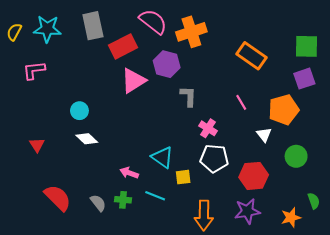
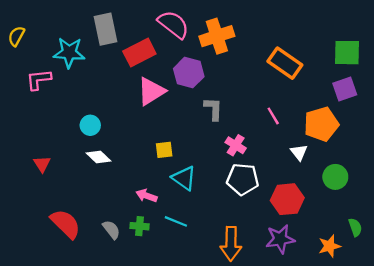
cyan star: (47, 29) -> (69, 53), moved
yellow square: (183, 177) -> (164, 150), moved

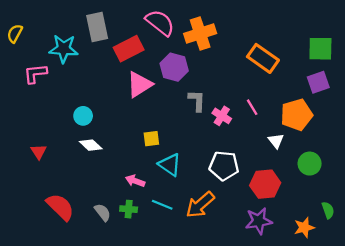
pink cross: (236, 145) -> (222, 116), moved
orange arrow: (231, 244) -> (200, 205), moved, turned 48

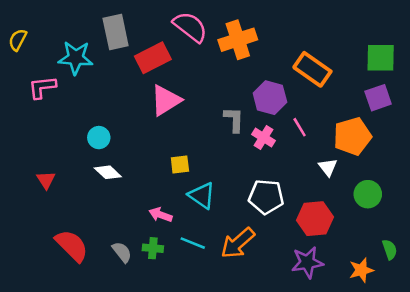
purple hexagon: (174, 67) -> (270, 98), moved

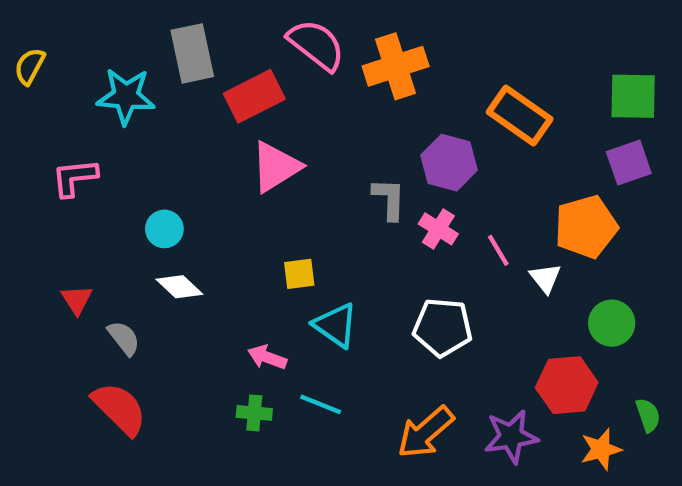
pink L-shape: (42, 87) -> (75, 178), moved
pink line: (300, 127) -> (498, 250), moved
red hexagon: (315, 219) -> (567, 385), moved
orange arrow: (238, 243) -> (425, 432), moved
gray semicircle: (122, 252) -> (124, 338), moved

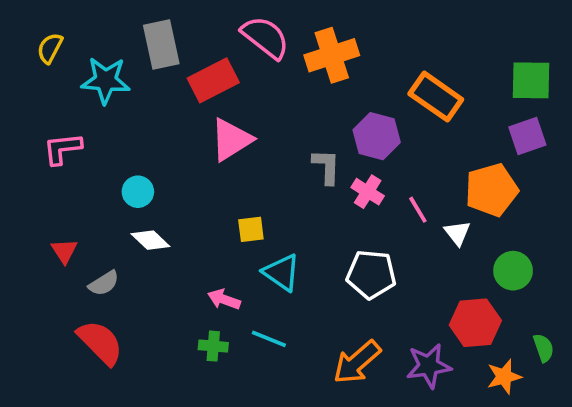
yellow semicircle: (30, 66) -> (50, 48), moved
gray semicircle: (124, 338) -> (104, 283), turned 96

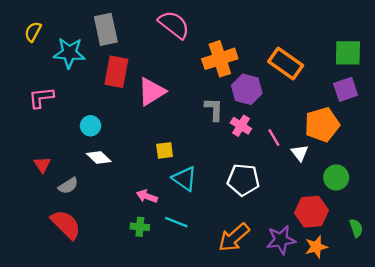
orange cross: (332, 55) -> (220, 59), moved
red rectangle: (213, 80) -> (116, 72), moved, turned -52
orange star: (504, 377) -> (316, 247), moved

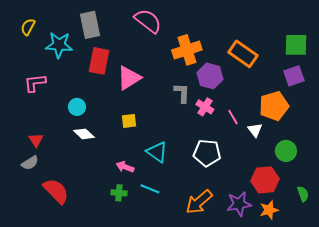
yellow square: (165, 150) -> (129, 121), moved
gray semicircle: (68, 186) -> (30, 163), moved

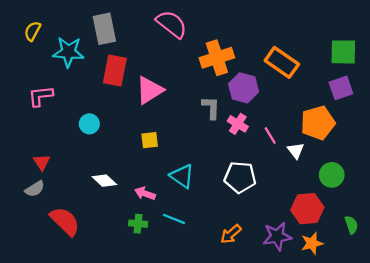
white diamond: (84, 134) -> (104, 181), moved
orange arrow: (199, 202) -> (231, 234), size x0.7

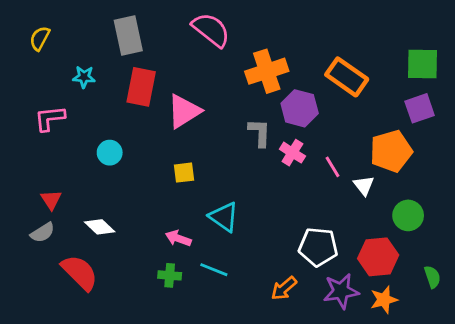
cyan star: (68, 52) -> (84, 77), moved, size x0.6
white pentagon: (240, 177) -> (318, 247), moved
white diamond: (104, 181) -> (100, 227), moved

